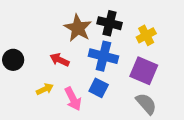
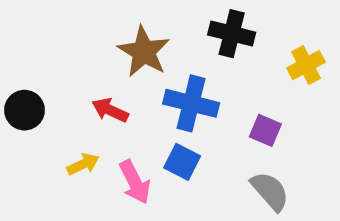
black cross: (110, 23) -> (232, 34), moved
yellow cross: (146, 35) -> (306, 65), moved
purple square: (144, 71) -> (265, 130), size x0.6

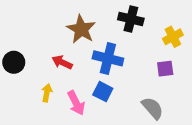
purple square: (265, 130) -> (165, 69), moved, turned -30
yellow arrow: (83, 164) -> (47, 93), turned -54

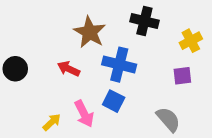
yellow arrow: (47, 93) -> (52, 122), moved, turned 36

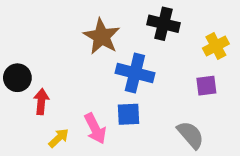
red arrow: (69, 69) -> (41, 102), moved, turned 70
blue square: (114, 101) -> (129, 114), turned -30

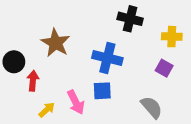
brown star: (102, 36) -> (56, 43), moved
yellow cross: (216, 46) -> (172, 37), turned 30
purple square: (206, 86) -> (164, 68), turned 36

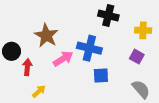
blue square: (102, 91) -> (101, 76), moved
pink arrow: (76, 102) -> (63, 59), moved, turned -96
gray semicircle: (152, 107) -> (141, 89), moved

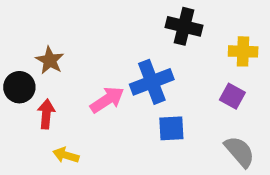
brown star: (46, 36) -> (50, 60), moved, size x0.7
blue cross: (89, 48) -> (152, 82), turned -35
yellow arrow: (39, 91) -> (66, 155), turned -120

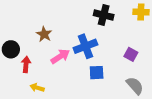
yellow cross: (243, 51) -> (141, 12), moved
brown star: (50, 60) -> (44, 34), moved

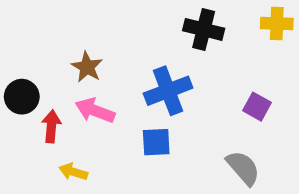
pink arrow: (60, 56) -> (95, 111), moved, turned -126
blue square: (97, 73) -> (156, 142), moved
gray semicircle: (135, 86) -> (243, 168), moved

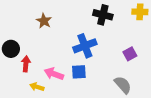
brown star: (87, 67) -> (44, 21), moved
purple square: (257, 107) -> (130, 54), turned 32
pink arrow: (95, 111) -> (54, 74), moved

